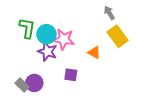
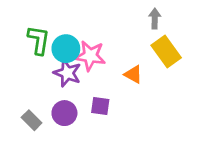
gray arrow: (109, 13) -> (155, 19), turned 32
purple circle: (34, 83) -> (64, 113), moved

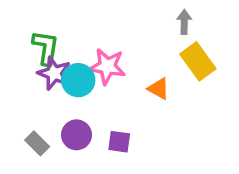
cyan circle: (66, 49) -> (78, 80), moved
purple star: (67, 73) -> (54, 73), moved
purple square: (100, 106) -> (119, 142), moved

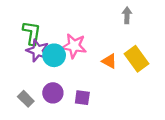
yellow rectangle: (198, 61) -> (136, 59), moved

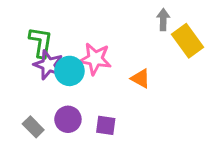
yellow rectangle: (136, 59) -> (187, 41), moved

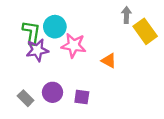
purple star: (48, 65) -> (37, 50), turned -30
cyan circle: (69, 71) -> (55, 27), moved

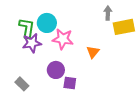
yellow rectangle: (145, 31) -> (124, 27), turned -65
orange triangle: (109, 61) -> (93, 52), turned 40
purple circle: (53, 92) -> (56, 70), moved

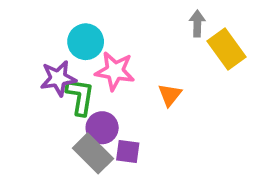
yellow rectangle: (124, 27) -> (227, 49), turned 65
green L-shape: (27, 28) -> (80, 97), moved
gray rectangle: (22, 84) -> (93, 153), moved, size x1.5

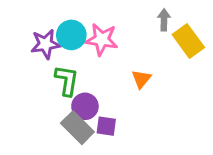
pink star: (115, 71) -> (102, 39), moved
purple star: (58, 78) -> (45, 44), moved

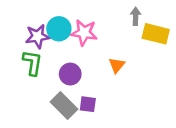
yellow rectangle: (188, 41) -> (156, 34), turned -40
green L-shape: (67, 81) -> (32, 63), moved
purple circle: (85, 106) -> (70, 74), moved

